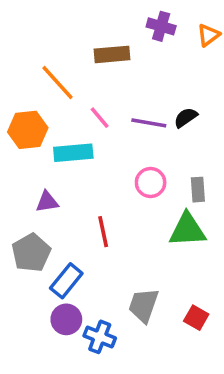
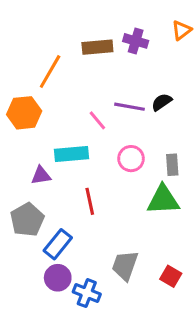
purple cross: (161, 26) -> (136, 41), moved
orange line: (58, 82) -> (50, 72), turned 72
pink line: (100, 118) -> (97, 120), moved
cyan rectangle: (73, 153) -> (71, 154), moved

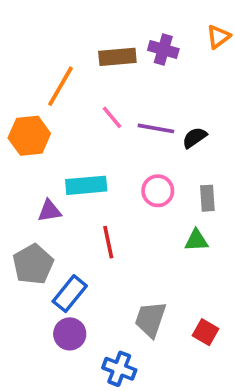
black semicircle: (162, 102) -> (194, 138), moved
pink line: (97, 120) -> (112, 117), moved
green triangle: (163, 200) -> (196, 240), size x0.6
blue cross: (87, 293) -> (119, 369), moved

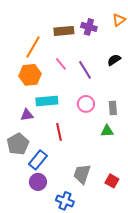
purple line: (156, 128) -> (85, 70), turned 48
orange hexagon: (29, 136) -> (30, 75), moved
black semicircle: (194, 138) -> (114, 60), moved

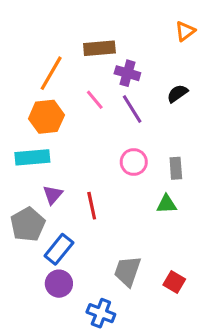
purple cross: (89, 27) -> (127, 73), moved
cyan rectangle: (47, 101) -> (32, 157), moved
purple triangle: (27, 115) -> (53, 195), moved, turned -40

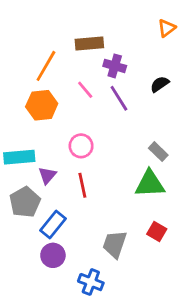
cyan rectangle: (32, 157) -> (19, 157), moved
pink circle: (134, 162) -> (81, 146), moved
gray rectangle: (176, 168) -> (158, 152), turned -42
green triangle: (166, 204) -> (150, 184), size x1.6
red square: (174, 282) -> (157, 232), moved

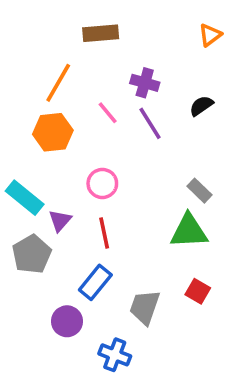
brown rectangle: (89, 43) -> (101, 33), moved
cyan rectangle: (19, 157) -> (25, 198), turned 44
blue rectangle: (53, 224) -> (95, 282), moved

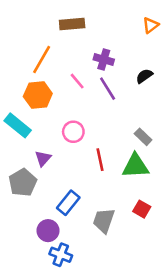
cyan rectangle: (25, 198) -> (18, 125), moved
red line: (104, 233) -> (100, 160), moved
blue cross: (115, 355) -> (61, 255), moved

